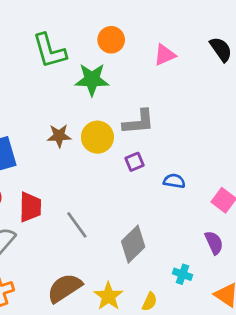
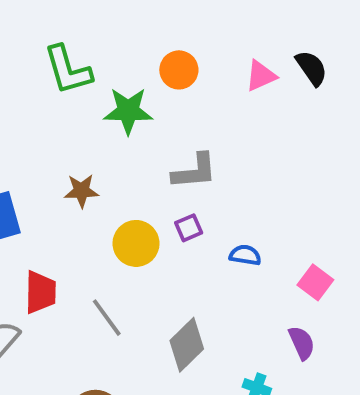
orange circle: (111, 40) -> (179, 70), moved
pink triangle: (165, 55) -> (261, 76), moved
yellow circle: (97, 137) -> (136, 243), moved

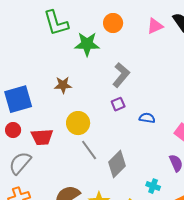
gray L-shape: (194, 171) -> (121, 75), turned -45
yellow circle: (136, 243) -> (78, 123), moved
red trapezoid: (40, 292) -> (42, 137), turned 85
gray line: (107, 318) -> (89, 150), moved

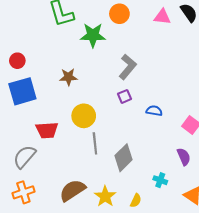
pink triangle: (155, 26) -> (162, 17), turned 30
red circle: (13, 130) -> (17, 61), moved
gray line: (89, 150) -> (95, 143), turned 30

